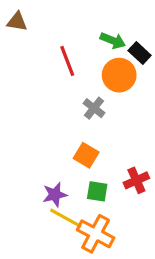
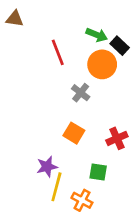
red cross: (136, 180) -> (117, 138), moved
green square: (97, 191) -> (98, 172), moved
yellow line: (66, 218) -> (56, 187), turned 76
orange cross: (96, 234) -> (82, 200), size x0.7

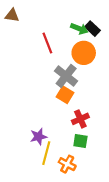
black rectangle: (120, 46) -> (92, 29), moved
gray cross: (81, 93) -> (66, 76), size x1.5
orange square: (74, 133) -> (65, 95), moved
red cross: (117, 138) -> (80, 119), moved

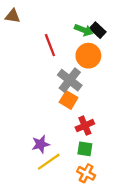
yellow line: (46, 153) -> (49, 162), turned 40
orange cross: (67, 164) -> (86, 173), moved

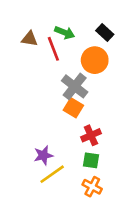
brown triangle: (13, 16) -> (30, 39), moved
green arrow: (84, 30) -> (65, 33), moved

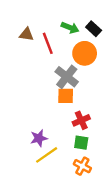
green arrow: (65, 33) -> (70, 28), moved
orange square: (73, 108) -> (66, 96), turned -30

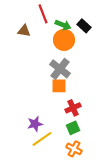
red line: (48, 43) -> (43, 14), moved
orange circle: (85, 53) -> (64, 40), moved
green square: (81, 143) -> (73, 128), turned -32

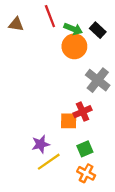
brown triangle: (24, 31) -> (16, 24), moved
gray cross: (60, 69) -> (98, 80), moved
orange square: (59, 86) -> (69, 121), moved
red cross: (73, 108) -> (83, 112), moved

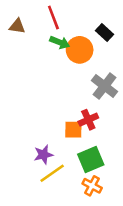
green arrow: (73, 29) -> (60, 42), moved
green square: (85, 149) -> (91, 160), size x1.5

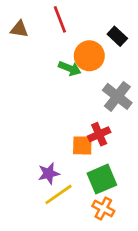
green arrow: (60, 42) -> (70, 68), moved

